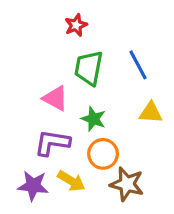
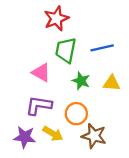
red star: (76, 25) -> (56, 19), size x1.5
blue line: (138, 65) -> (102, 48), turned -75
green star: (93, 119) -> (81, 81), moved

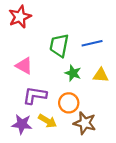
red star: (56, 19) -> (20, 17), moved
pink triangle: (41, 73) -> (24, 66), moved

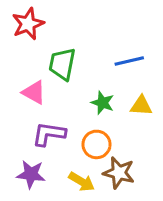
green trapezoid: (59, 45) -> (62, 64), moved
yellow arrow: (47, 121) -> (82, 182), moved

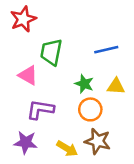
orange circle: (97, 144) -> (90, 109), moved

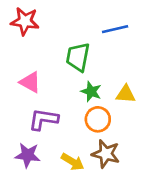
red star: (23, 19) -> (25, 21), turned 30
blue line: (106, 50) -> (115, 29), moved
green trapezoid: (51, 52) -> (78, 57), moved

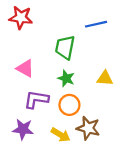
green star: (91, 91) -> (66, 78), moved
orange circle: (98, 119) -> (69, 105), moved

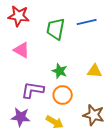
green trapezoid: (65, 47) -> (56, 29), moved
pink triangle: (25, 68) -> (22, 50), moved
brown star: (88, 128) -> (94, 115), moved

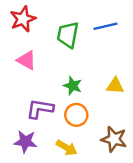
red star: (19, 16) -> (23, 19), turned -30

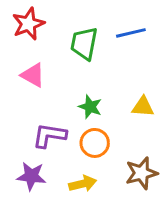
brown star: (114, 139) -> (141, 173), turned -30
yellow arrow: (67, 148) -> (83, 184), turned -45

